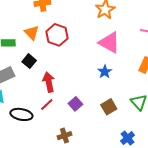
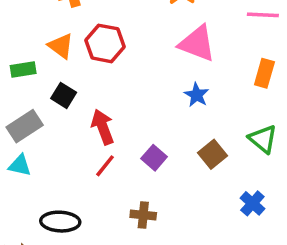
black ellipse: (21, 114) -> (60, 222), moved
brown cross: (64, 136) -> (143, 215), turned 32

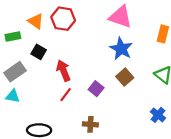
blue star: (197, 95) -> (121, 49), size x1.5
brown square: (212, 154) -> (125, 77), moved

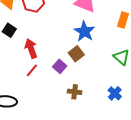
brown square: (125, 77) -> (76, 54), moved
brown cross: (90, 124) -> (75, 92), moved

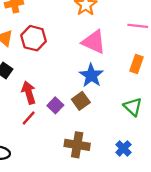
purple square: (60, 66) -> (55, 105), moved
brown cross: (75, 92) -> (77, 145), size x1.5

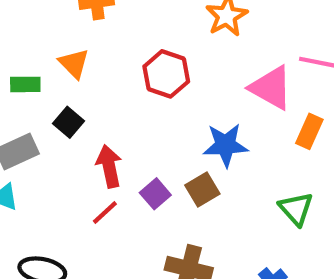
red hexagon: (34, 38) -> (166, 74), moved
pink triangle: (94, 42) -> (271, 88), moved
blue star: (91, 75) -> (225, 145), turned 30

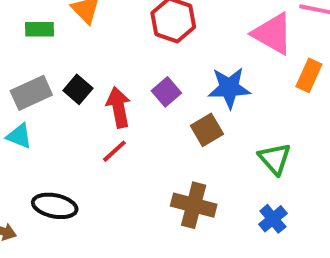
black square: (69, 122) -> (78, 89), moved
purple square: (155, 194) -> (166, 92), moved
green triangle: (296, 209) -> (275, 159), moved

